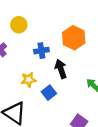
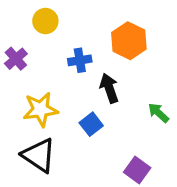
yellow star: (28, 80) -> (40, 109), moved, size x1.5

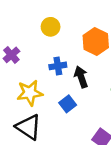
yellow circle: (45, 21) -> (51, 27), moved
blue cross: (80, 60) -> (58, 66), moved

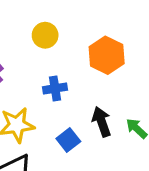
black arrow: (81, 77) -> (102, 122), moved

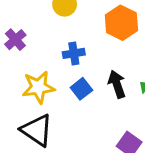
blue square: (68, 140) -> (81, 89), moved

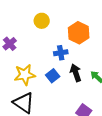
blue cross: (74, 53) -> (61, 53), moved

